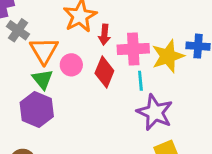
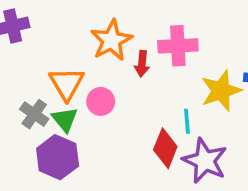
gray cross: (18, 30) -> (34, 114), moved
pink cross: (133, 49) -> (178, 46), moved
red diamond: (104, 72) -> (165, 148), moved

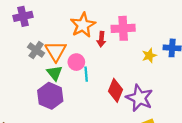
yellow star: (221, 91) -> (149, 56), size x0.6
gray cross: (34, 114) -> (36, 50), moved
cyan line: (187, 121) -> (86, 74), moved

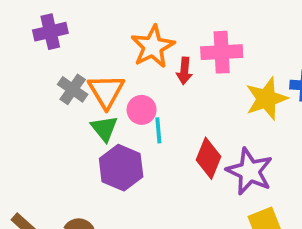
yellow star: (149, 56) -> (266, 99), size x1.6
purple hexagon: (50, 96) -> (121, 168), moved

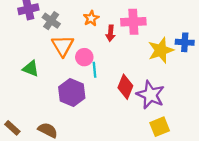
orange star: (153, 47) -> (91, 18), size x0.6
gray cross: (73, 89) -> (51, 21), moved
green triangle: (104, 129) -> (31, 69), moved, turned -30

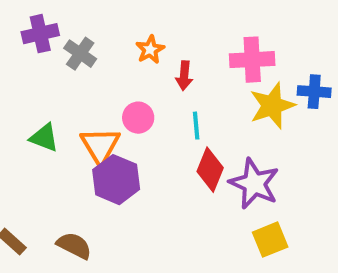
pink cross: (133, 22) -> (252, 60), moved
orange triangle: (63, 46) -> (100, 146), moved
cyan line: (95, 70) -> (196, 126), moved

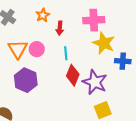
blue cross: (314, 92) -> (123, 61), moved
yellow star: (272, 106) -> (104, 43), turned -30
orange triangle: (100, 146) -> (18, 49), moved

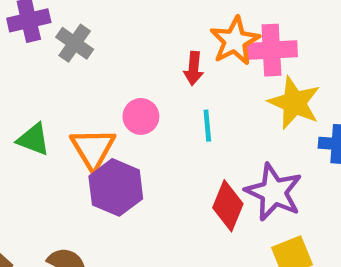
orange star: (43, 15) -> (235, 41), moved, size x1.5
orange triangle: (18, 49) -> (93, 149), moved
red diamond: (73, 75) -> (228, 206), moved

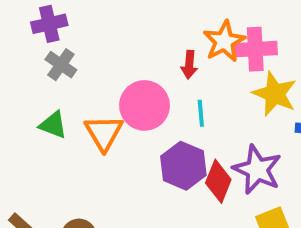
gray cross: (75, 43) -> (61, 65), moved
pink circle: (141, 116) -> (144, 105), size x1.6
purple hexagon: (116, 187) -> (183, 166), moved

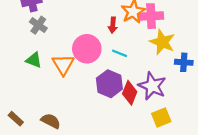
cyan line: (201, 113) -> (120, 53), turned -63

